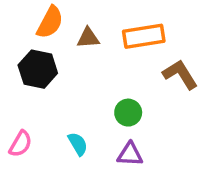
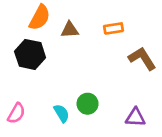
orange rectangle: (144, 36) -> (114, 28), size x0.6
green circle: (128, 113) -> (88, 104), moved
purple triangle: (130, 154) -> (135, 117), moved

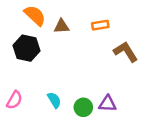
orange semicircle: (40, 17) -> (35, 15), turned -75
green circle: (88, 104) -> (83, 107), moved
purple triangle: (135, 117) -> (107, 104), moved

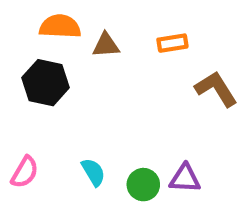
orange semicircle: (35, 15) -> (60, 26), turned -40

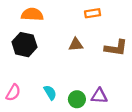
orange rectangle: (172, 43) -> (93, 13), moved
brown triangle: (106, 45) -> (76, 45), moved
brown L-shape: (216, 89) -> (116, 48), turned 130

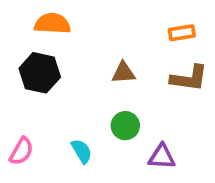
orange rectangle: (93, 13) -> (182, 33), moved
green circle: (77, 99) -> (125, 126), moved

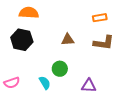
green circle: (125, 126) -> (60, 69), moved
pink semicircle: (21, 151) -> (12, 83), turned 42

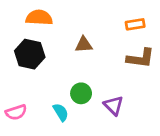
brown triangle: (68, 40) -> (84, 45), moved
purple triangle: (89, 86) -> (114, 106), moved, turned 42

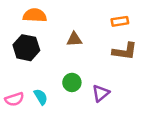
purple triangle: (114, 106) -> (101, 93), turned 36
cyan semicircle: (61, 112) -> (41, 97), moved

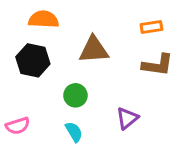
brown triangle: (74, 39) -> (94, 50), size x1.5
green circle: (72, 82) -> (75, 95), moved
cyan semicircle: (41, 97) -> (74, 132), moved

